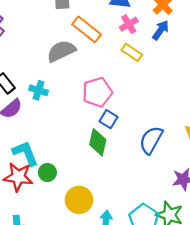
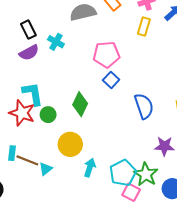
yellow rectangle: (132, 52) -> (144, 27), turned 60
blue semicircle: (151, 140) -> (144, 106), turned 120
green diamond: (98, 142) -> (80, 104), moved

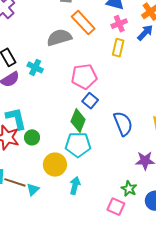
green diamond: (80, 104) -> (78, 121), moved
cyan pentagon: (123, 173) -> (78, 145), moved, turned 30
green star: (146, 174) -> (129, 189), size x0.7

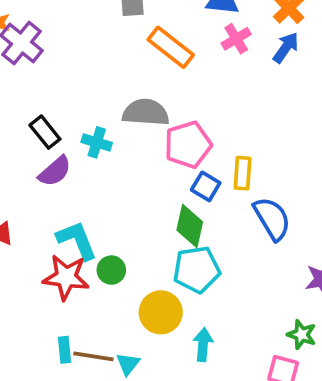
gray semicircle: (59, 38) -> (146, 112), moved, turned 30
yellow rectangle: (118, 48) -> (243, 173), moved

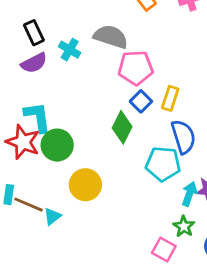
green circle: (111, 270) -> (57, 145), size x1.5
cyan pentagon: (197, 270) -> (163, 164), moved
cyan arrow: (203, 345) -> (189, 194), moved

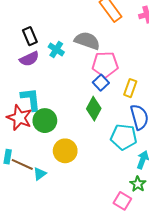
blue square: (141, 101) -> (101, 83), moved

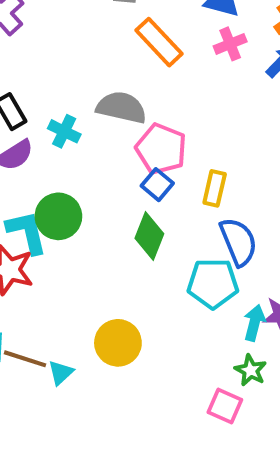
pink pentagon: (105, 64) -> (161, 149), turned 30
green circle: (45, 121) -> (58, 216), moved
yellow circle: (65, 151) -> (118, 343), moved

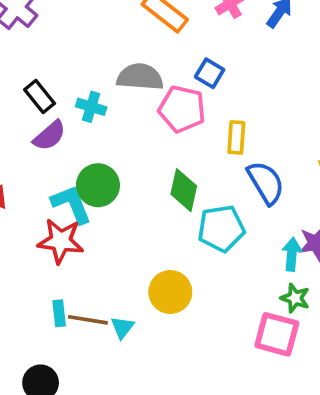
blue square: (157, 185) -> (210, 73), moved
cyan pentagon: (213, 283) -> (221, 228), moved
pink square: (225, 406) -> (277, 334), size x1.4

